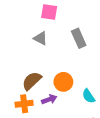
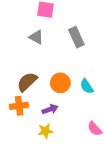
cyan semicircle: (88, 96) -> (87, 86), moved
purple arrow: (49, 99) -> (50, 109), moved

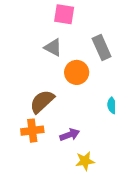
orange circle: (60, 83) -> (77, 72), moved
yellow star: (45, 131) -> (85, 161), moved

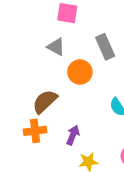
purple arrow: (70, 135) -> (73, 135), turned -48

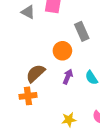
gray triangle: (56, 47) -> (28, 12), moved
purple arrow: (73, 135) -> (68, 77), moved

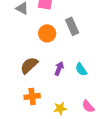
orange circle: (62, 51) -> (47, 33), moved
orange cross: (28, 96) -> (32, 96), moved

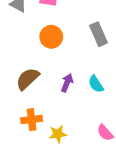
gray rectangle: (72, 26) -> (99, 34), moved
yellow star: (60, 108) -> (58, 134), moved

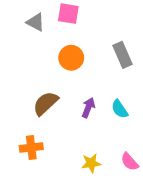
orange cross: (32, 120) -> (31, 148), moved
yellow star: (58, 134) -> (91, 163), moved

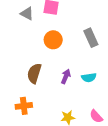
brown semicircle: (46, 103) -> (34, 73), turned -30
cyan semicircle: (120, 109) -> (89, 78), turned -64

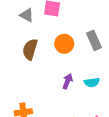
orange circle: (53, 40) -> (64, 44), moved
brown semicircle: (34, 73) -> (30, 49), moved

